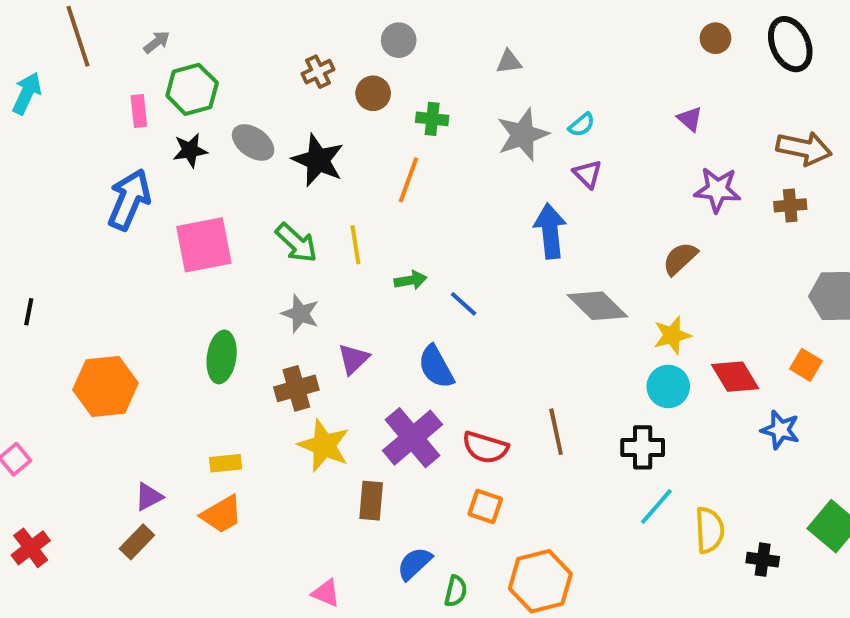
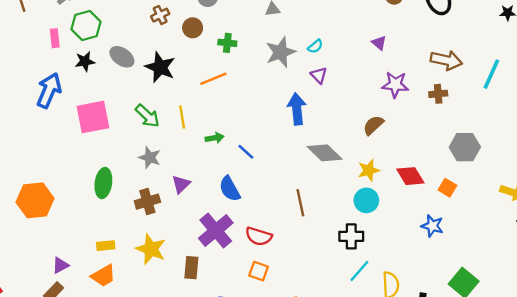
orange line: (409, 180) -> (213, 79), turned 48
red diamond: (735, 377) -> (410, 176), moved
brown line: (556, 432) -> (300, 203), moved
yellow star: (324, 445) -> (151, 249), moved

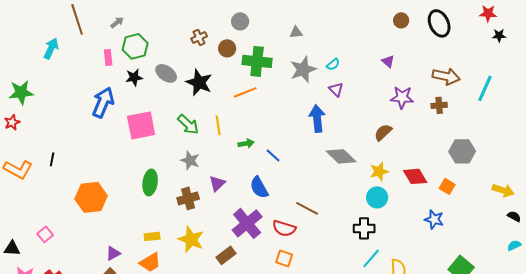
green cross: (227, 43) -> (257, 61), size x1.8
brown line: (300, 203) -> (307, 208), moved, turned -50
brown rectangle: (191, 268) -> (226, 255), turned 48

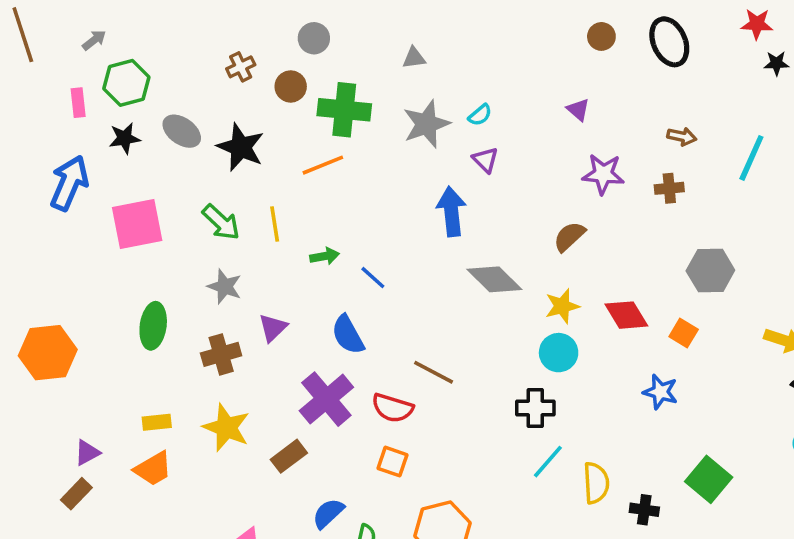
brown arrow: (446, 76) -> (682, 136), size x0.6

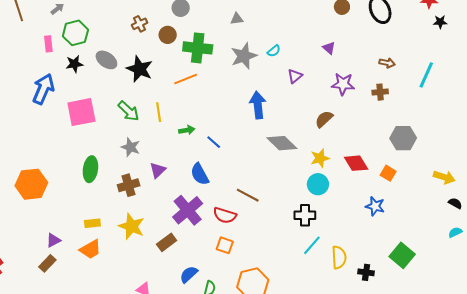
purple triangle: (485, 160) -> (295, 76), moved, turned 35

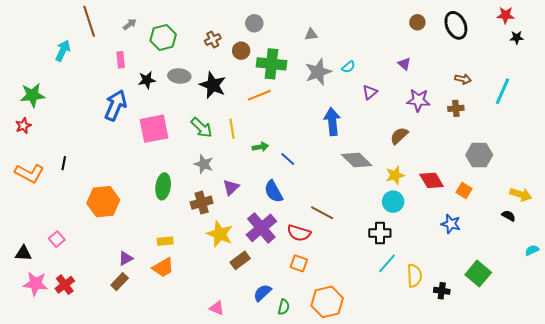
green hexagon: (75, 33) -> (163, 37), moved
gray ellipse: (106, 60) -> (179, 76), turned -30
black semicircle: (455, 203) -> (509, 216), moved
yellow star: (132, 226) -> (220, 234), moved

